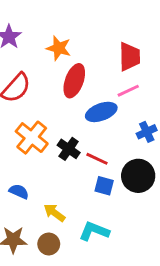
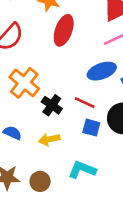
blue ellipse: (101, 112) -> (102, 71), moved
black cross: (69, 149) -> (52, 105), moved
yellow arrow: (54, 213) -> (49, 139), moved, turned -48

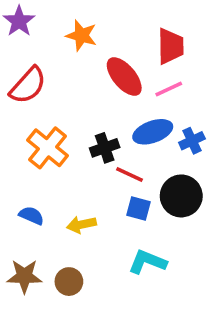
red ellipse: (64, 30) -> (124, 77), moved, turned -60
black cross: (52, 105) -> (105, 148), moved, turned 36
cyan L-shape: (82, 170) -> (147, 262), moved

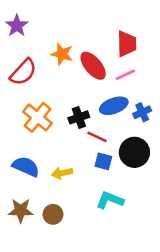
orange star: (81, 36) -> (62, 54), moved
blue semicircle: (32, 216) -> (26, 167), size x1.5

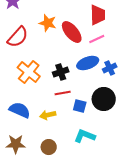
red line: (97, 137) -> (63, 93), moved, turned -35
brown circle: (53, 214) -> (49, 147), moved

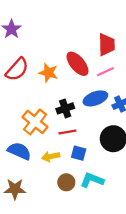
orange star: (48, 23) -> (48, 73), moved
orange cross: (29, 72) -> (35, 122), moved
blue square: (80, 106) -> (79, 153), moved
brown circle: (49, 147) -> (66, 182), moved

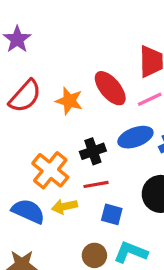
yellow arrow: (51, 157) -> (64, 207), moved

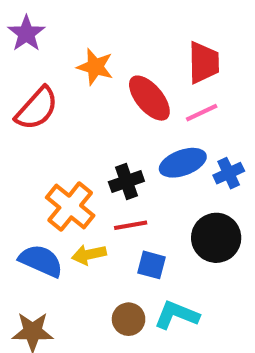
orange star: (69, 101) -> (95, 67), moved

